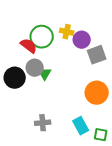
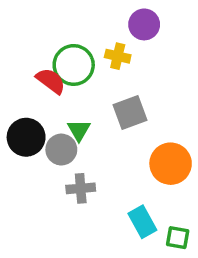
purple circle: (82, 40) -> (144, 24), moved
gray square: (97, 55) -> (130, 113), moved
gray circle: (35, 68) -> (61, 150), moved
gray cross: (43, 123) -> (81, 188), moved

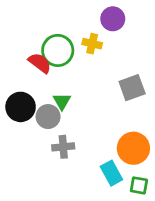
gray square: (130, 113) -> (132, 88), moved
orange circle: (171, 164) -> (133, 148), moved

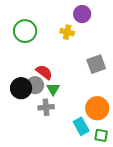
green circle: (58, 50) -> (25, 31), moved
red semicircle: (40, 63) -> (44, 72), moved
green triangle: (62, 101) -> (53, 89), moved
black circle: (21, 107) -> (21, 88), moved

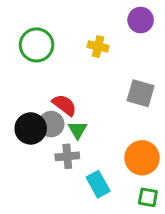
purple circle: (82, 14) -> (141, 20), moved
gray square: (96, 64) -> (141, 93), turned 36
cyan rectangle: (81, 126) -> (98, 184), moved

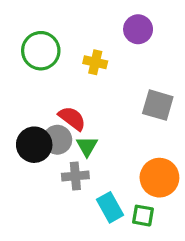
purple circle: (141, 20) -> (138, 29), moved
yellow cross: (98, 46) -> (95, 62), moved
green square: (148, 197) -> (143, 216), moved

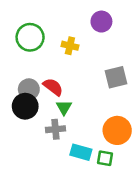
gray square: (158, 105) -> (116, 77), turned -30
gray circle: (57, 140) -> (29, 89), moved
cyan rectangle: (110, 207) -> (81, 152), turned -45

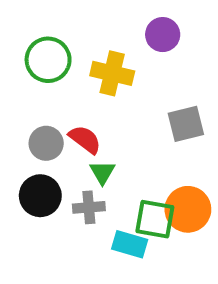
yellow cross: (70, 46) -> (112, 73), size x1.5
black circle: (25, 106) -> (40, 196), moved
green square: (105, 158) -> (155, 219), moved, size x1.5

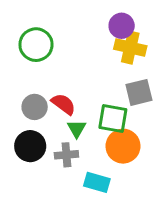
yellow cross: (112, 73) -> (130, 48), moved
orange circle: (188, 209) -> (123, 146), moved
green square: (155, 219) -> (113, 119), moved

